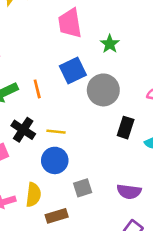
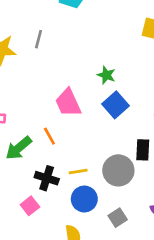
pink trapezoid: (70, 23) -> (68, 103), moved
blue square: (73, 70) -> (115, 105), moved
gray circle: (103, 90) -> (118, 170), moved

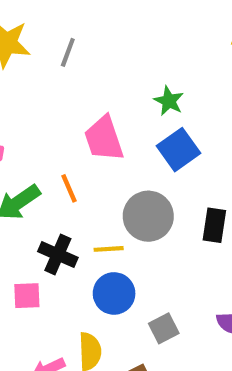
gray line: (39, 39) -> (68, 52), moved
gray circle: (118, 170) -> (148, 216), moved
pink square: (30, 206) -> (27, 296), turned 30

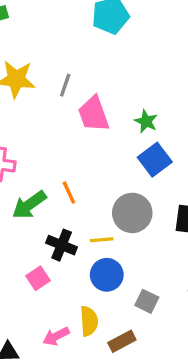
pink trapezoid: (104, 139) -> (94, 114), moved
pink square: (27, 296) -> (38, 278), turned -30
gray square: (164, 328) -> (147, 301), turned -35

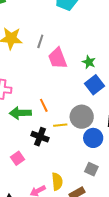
green arrow: (29, 205) -> (20, 113), turned 35
yellow line: (102, 240) -> (60, 125), moved
blue circle: (107, 275) -> (93, 138), moved
pink square: (38, 278) -> (17, 158), moved

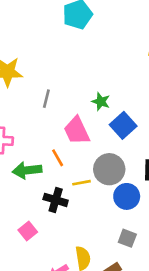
gray line: (40, 41) -> (46, 99), moved
pink trapezoid: (58, 58) -> (77, 131), moved
green star: (89, 62) -> (101, 102), moved

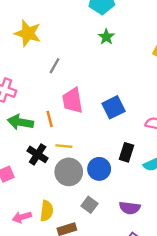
green star: (101, 102) -> (106, 37), moved
gray circle: (109, 169) -> (69, 172), moved

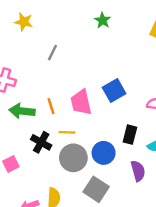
yellow star: (28, 33) -> (24, 22), size x0.7
pink trapezoid: (73, 101) -> (81, 102), moved
gray square: (89, 205) -> (96, 189), size x1.5
purple semicircle: (130, 208) -> (138, 171), moved, turned -108

